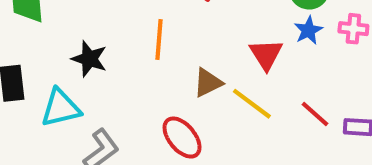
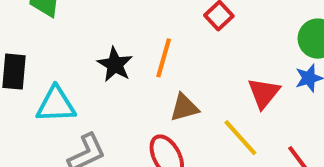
black star: (89, 59) -> (115, 65), moved
brown triangle: (208, 83) -> (184, 108), moved

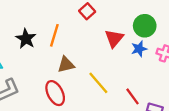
red triangle: (264, 93) -> (114, 38), moved

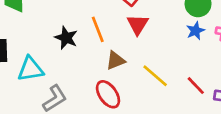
orange line: (54, 35) -> (98, 29), turned -30
red triangle: (114, 38) -> (138, 25), moved

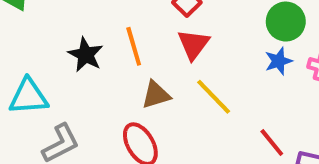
yellow line: (155, 76) -> (214, 97), moved

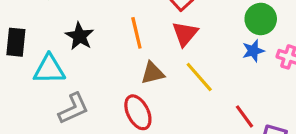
black star: (86, 55) -> (80, 36), moved

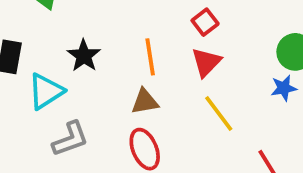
cyan triangle: (49, 69) -> (46, 91), turned -36
brown triangle: (153, 73) -> (145, 102), moved

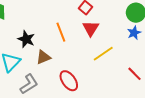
brown triangle: (145, 102) -> (43, 57), moved
yellow line: (219, 114) -> (103, 54), turned -75

